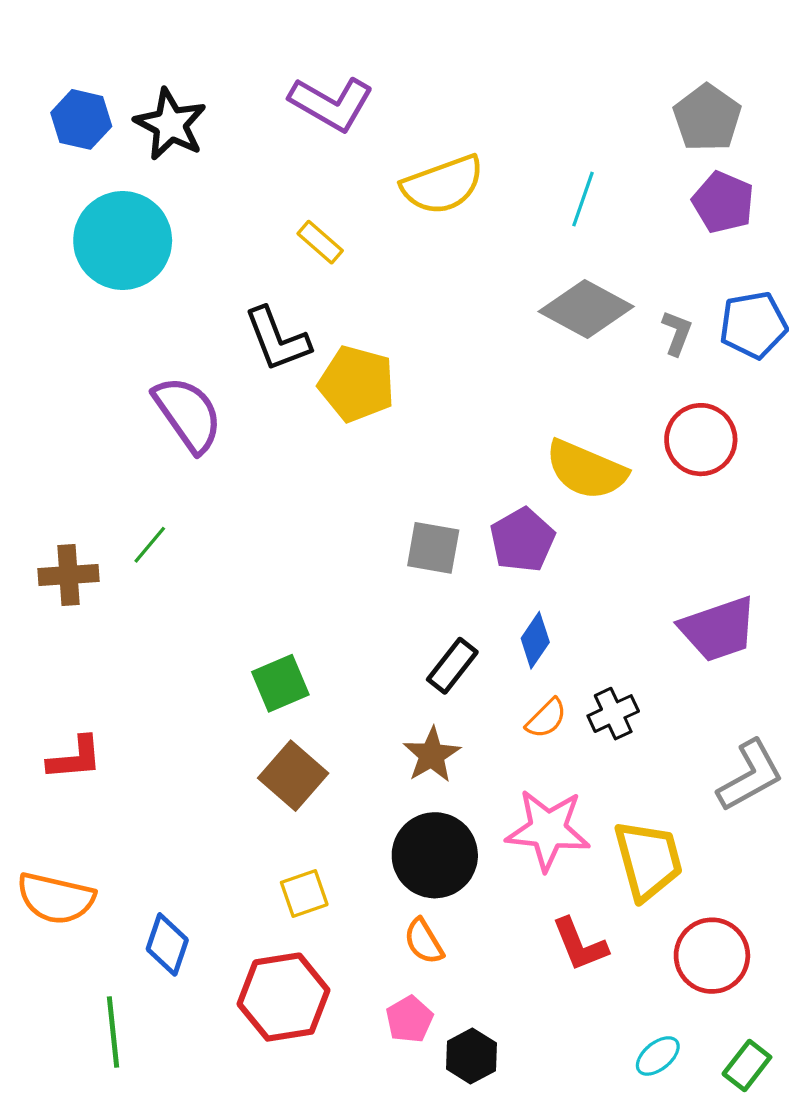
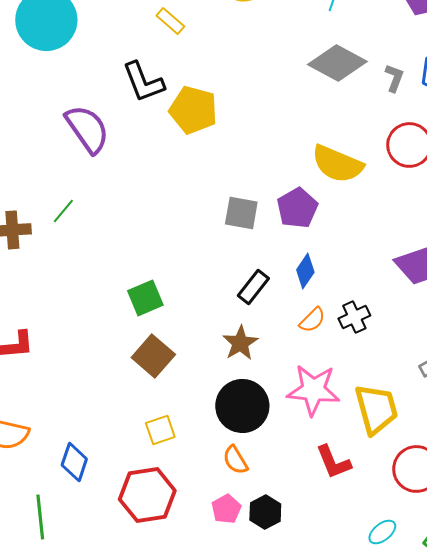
black hexagon: (471, 1056) -> (265, 512), moved

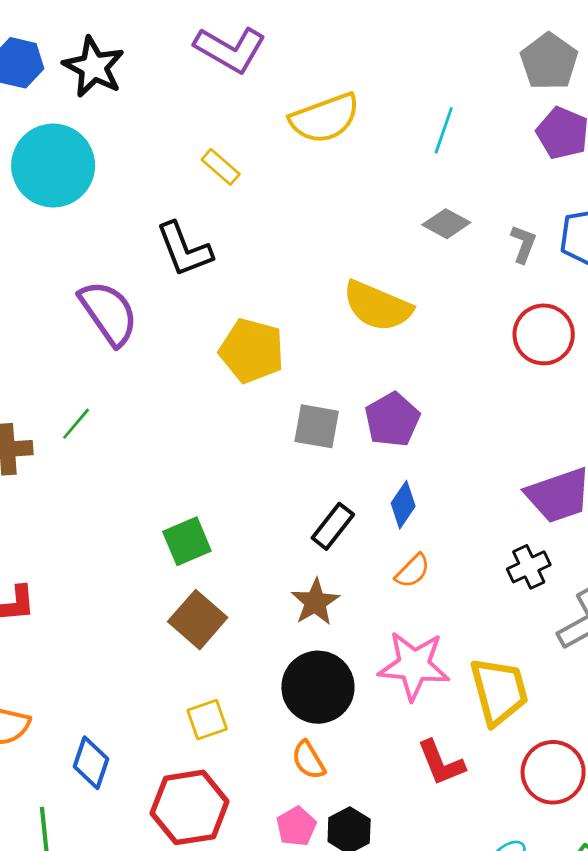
gray diamond: (337, 63) -> (446, 224), size x0.6
yellow pentagon: (193, 110) -> (252, 351), moved
yellow semicircle: (337, 164) -> (377, 306), moved
black cross: (354, 317) -> (529, 567), moved

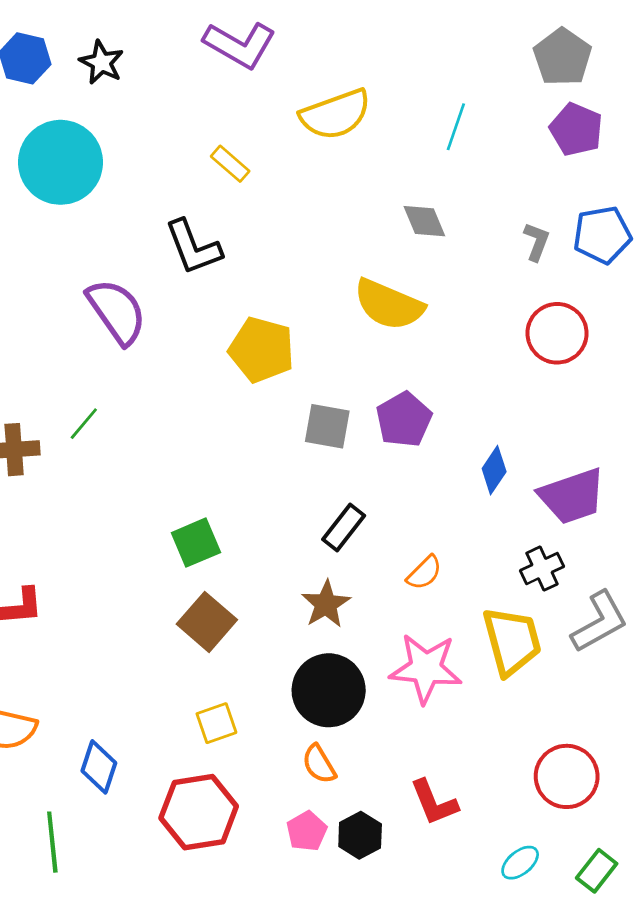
black star: (94, 67) -> (102, 62), size x0.7
gray diamond: (446, 224) -> (424, 221), moved, turned 39
blue diamond: (403, 505) -> (494, 470), moved
yellow trapezoid: (499, 691) -> (512, 641), moved
red L-shape: (441, 763) -> (434, 802), moved

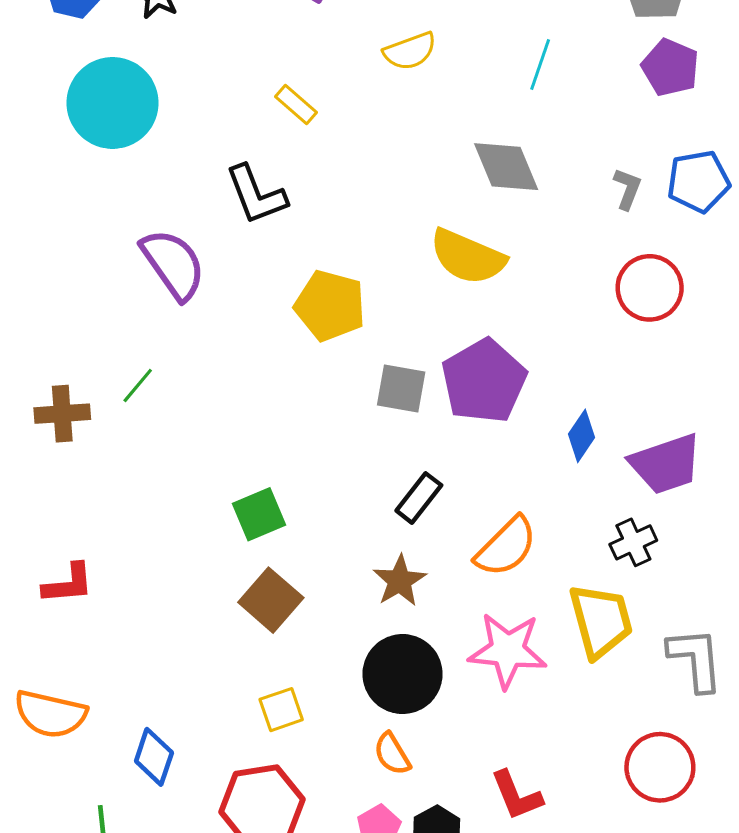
yellow semicircle: (335, 114) -> (410, 51), size x0.7
gray diamond: (424, 221) -> (506, 167), size x1.4
purple pentagon: (404, 419) -> (484, 381), size x1.4
orange semicircle: (424, 573) -> (506, 547), size x1.6
gray L-shape: (599, 622) -> (695, 659), moved, turned -66

